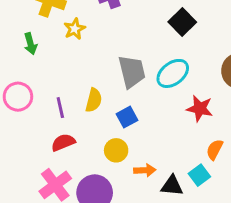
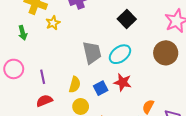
yellow semicircle: (94, 100) -> (75, 85), moved
red star: (200, 108) -> (123, 82), moved
blue square: (127, 117) -> (101, 88), moved

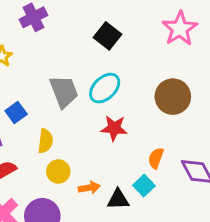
brown circle: (166, 53) -> (173, 97), moved
blue square: (101, 88) -> (16, 113), moved

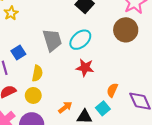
brown circle: (173, 97) -> (126, 30), moved
yellow circle: (58, 172) -> (33, 95), moved
orange arrow: (89, 188) -> (65, 107), turned -32

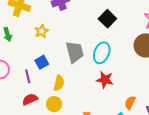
yellow star: (11, 13) -> (42, 31), moved
cyan ellipse: (80, 40) -> (102, 53), turned -30

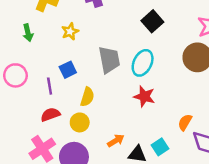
orange semicircle: (130, 103) -> (185, 122), moved

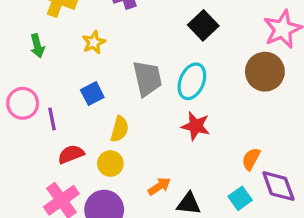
purple line: (50, 86) -> (52, 119), moved
cyan square: (160, 147) -> (240, 198), moved

